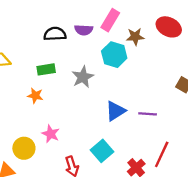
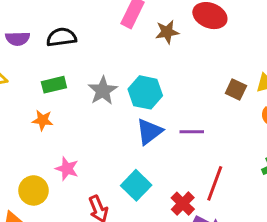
purple semicircle: (84, 30) -> (18, 39), moved
cyan hexagon: (114, 55) -> (145, 92), moved

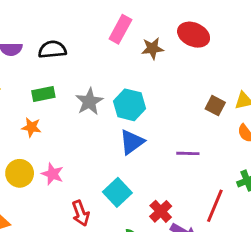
purple line: (192, 132) -> (188, 153), moved
red line: (215, 183) -> (215, 206), moved
yellow circle: (33, 190) -> (20, 173), moved

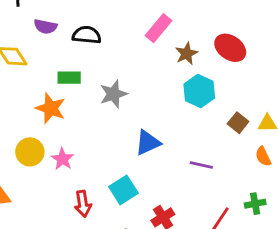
brown star: (152, 48) -> (187, 54), turned -30
cyan hexagon: (129, 105) -> (199, 91), moved
orange star: (31, 127) -> (51, 108), size x1.5

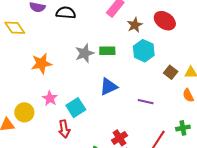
green rectangle: (69, 78) -> (107, 51), moved
orange star: (51, 108) -> (41, 63), turned -30
yellow circle: (30, 152) -> (24, 112), moved
cyan square: (123, 190) -> (76, 108), moved

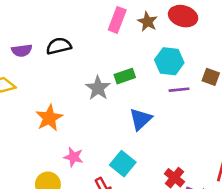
brown star: (135, 25) -> (147, 22), moved
purple line: (146, 102) -> (179, 90), moved
cyan square: (76, 108) -> (123, 164), moved

